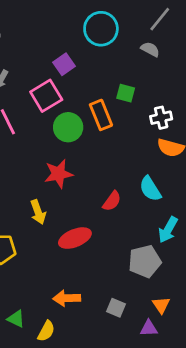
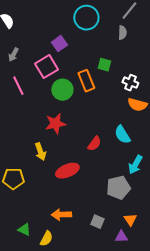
gray semicircle: (150, 49) -> (122, 33), turned 64
white cross: (161, 118) -> (130, 83), turned 35

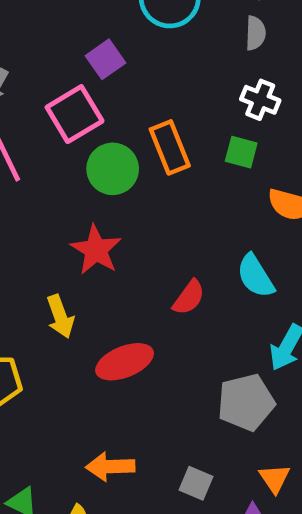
green square: (104, 65) -> (241, 152), moved
white cross: (130, 83) -> (260, 100), moved
red star: (55, 124) -> (96, 250), turned -30

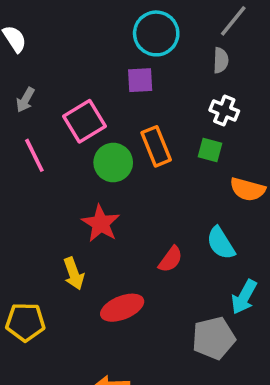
purple square: (105, 59) -> (140, 80), moved, turned 32

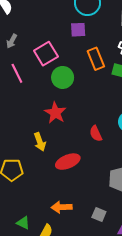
orange rectangle: (156, 146) -> (96, 59), moved
red semicircle: (171, 259) -> (96, 134), turned 119

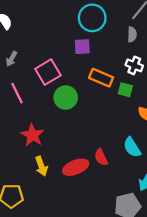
orange rectangle: (96, 59) -> (101, 78), turned -45
red star: (55, 113) -> (32, 135), moved
red ellipse: (68, 162) -> (76, 167), moved

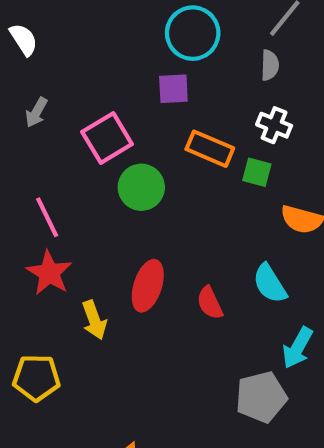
pink line: (17, 93) -> (47, 217), moved
red star: (32, 135) -> (49, 273), moved
red ellipse: (76, 167) -> (148, 286), moved, turned -50

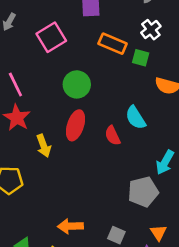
white cross: (274, 125) -> (151, 30), turned 30
green circle: (141, 187) -> (77, 84), moved
cyan semicircle: (270, 284) -> (136, 118), moved

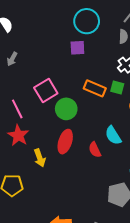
pink square: (51, 37) -> (46, 91), moved
orange rectangle: (113, 44) -> (95, 88), moved

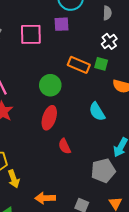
pink square: (46, 91) -> (31, 34), moved, turned 30
red semicircle: (95, 150) -> (64, 146), moved
yellow arrow: (40, 158) -> (14, 179), moved

